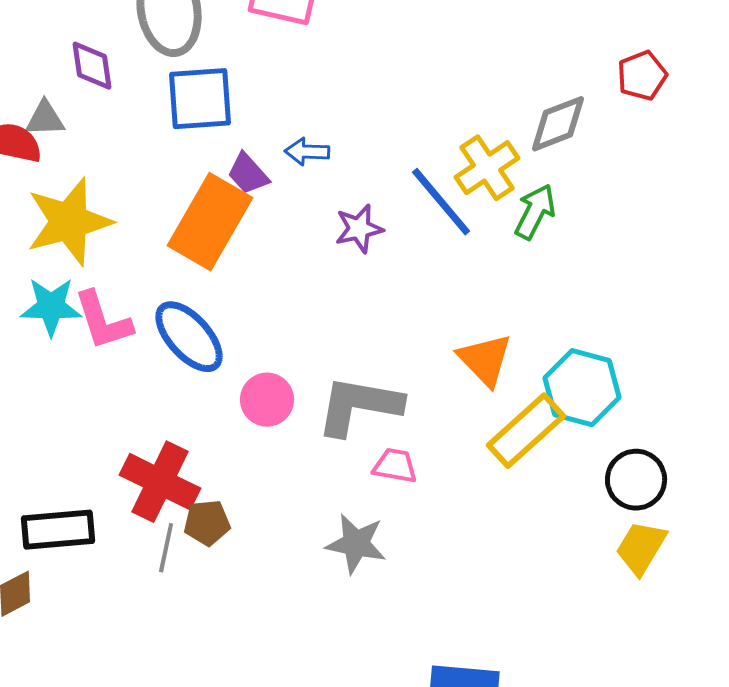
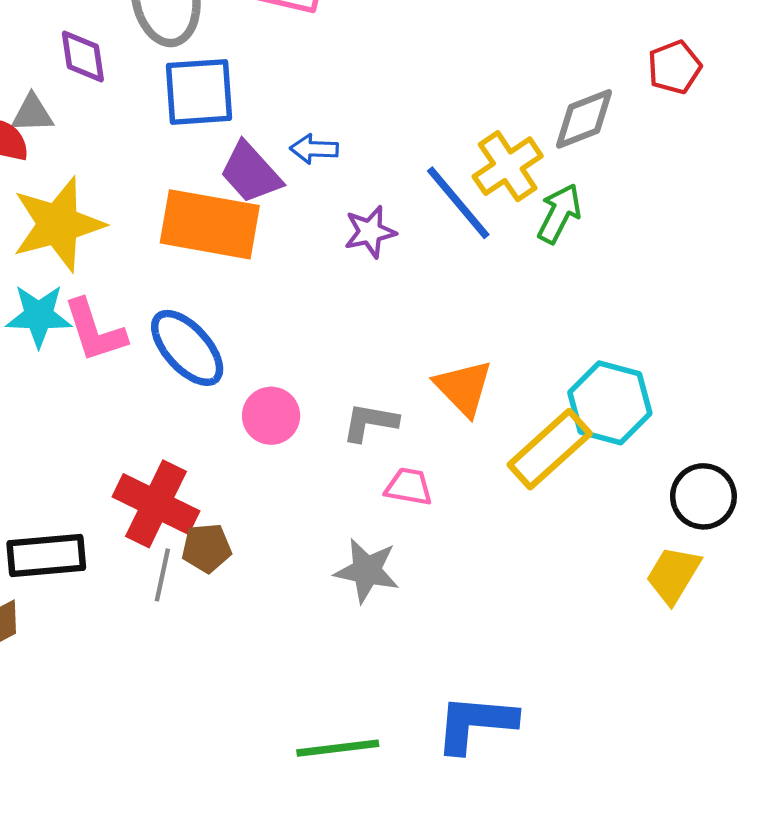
purple trapezoid: (248, 174) -> (251, 173), size x1.4
orange rectangle: (210, 222) -> (210, 224), turned 70
orange triangle: (485, 360) -> (464, 388), moved
gray L-shape: (359, 406) -> (370, 422), size x0.6
black circle: (636, 480) -> (703, 496), moved

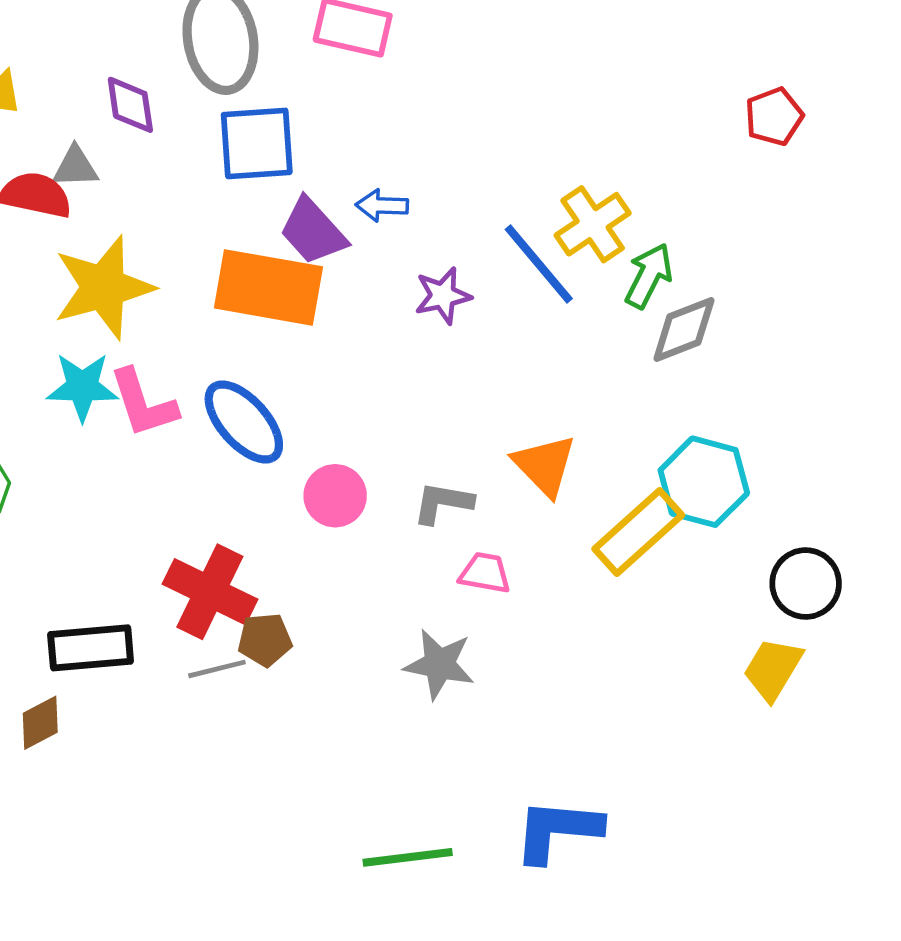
gray diamond: (584, 119) -> (684, 330), moved
gray line: (162, 575) -> (217, 669), turned 64

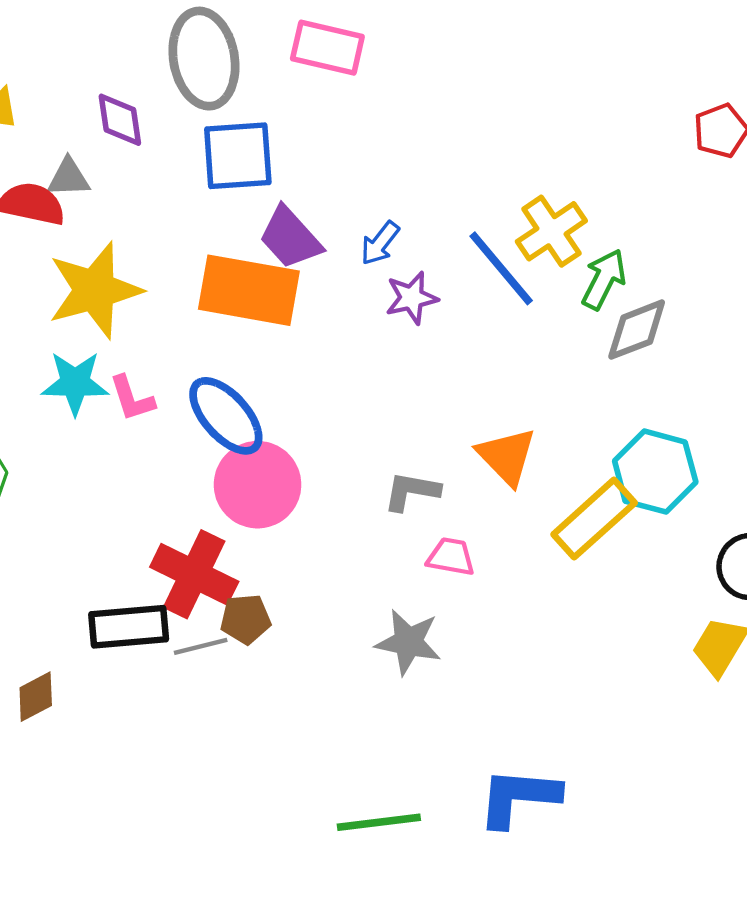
blue arrow: (382, 205) -> (380, 243), moved, turned -54
pink L-shape: (143, 403) -> (132, 398), size x0.7
pink circle: (335, 496) -> (258, 485), moved, size x1.5
black rectangle: (91, 648) -> (129, 627), moved

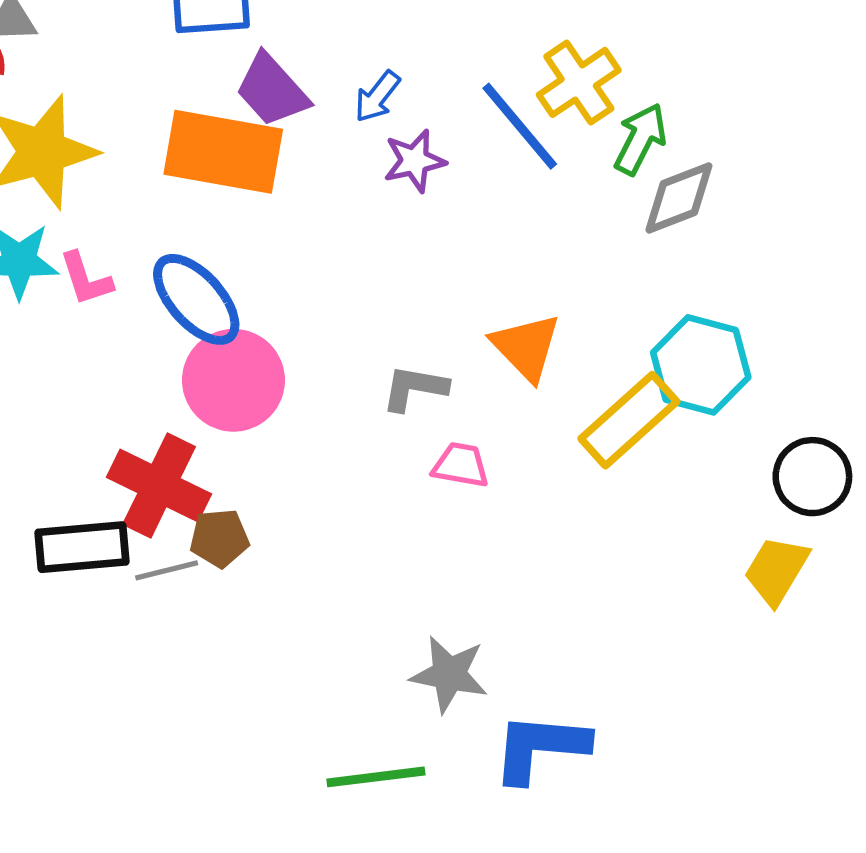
gray star: (408, 642) -> (449, 674), moved

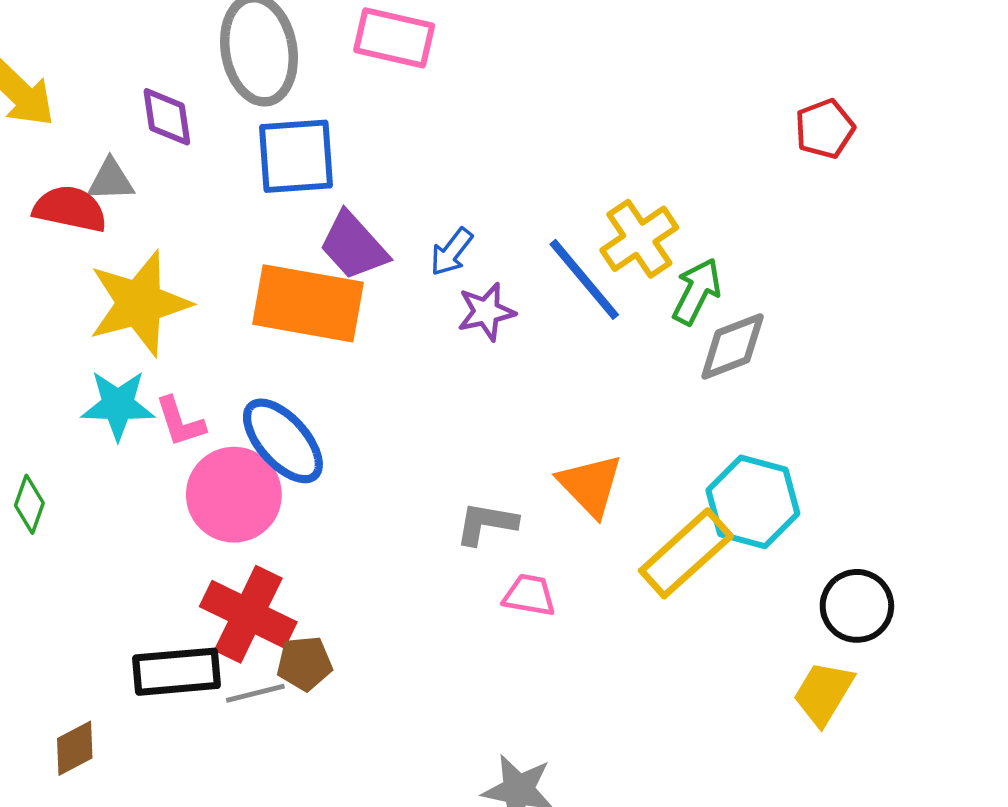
pink circle: (233, 380) -> (234, 495), moved

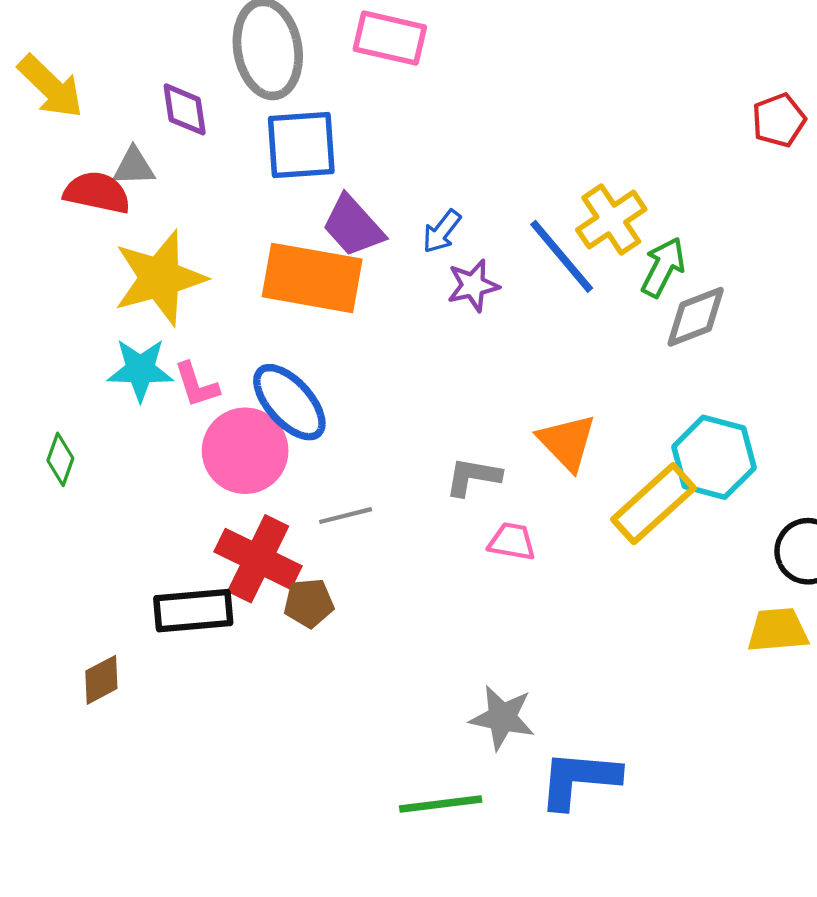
gray line: (255, 693) -> (346, 516), moved
yellow trapezoid: (823, 693) -> (778, 630), turned 54

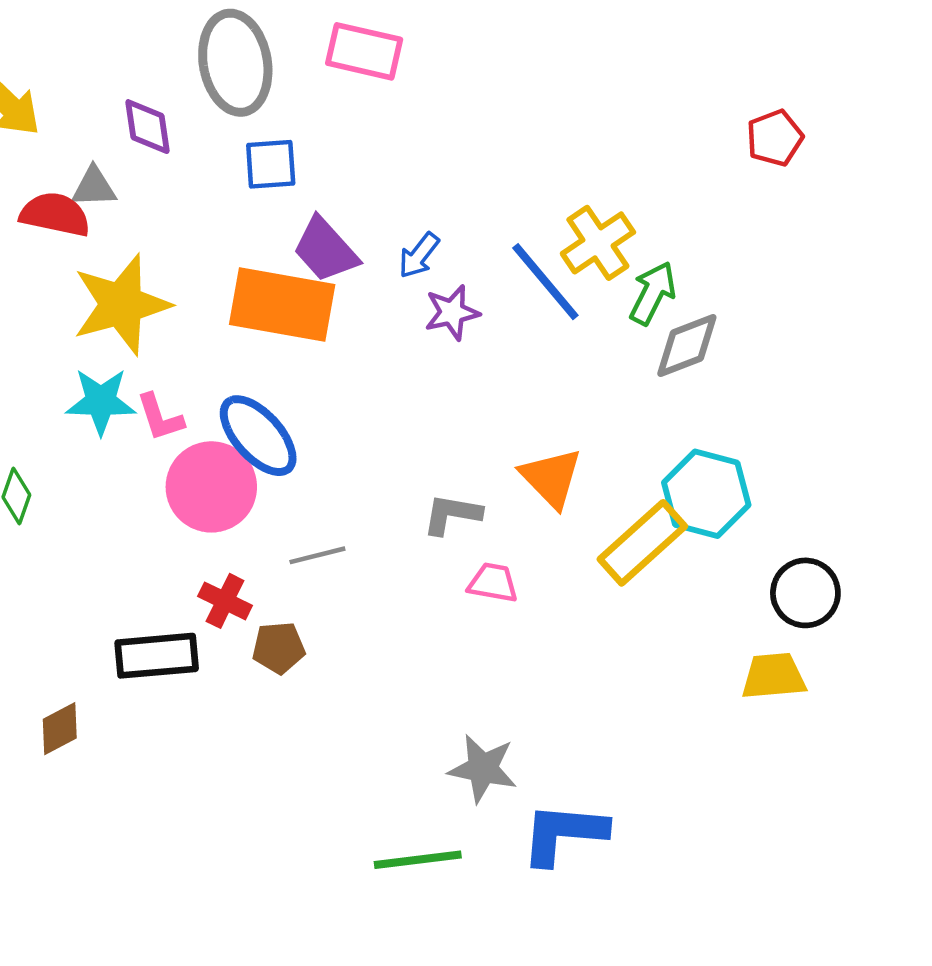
blue square: (301, 145) -> (271, 164), size x0.7
red cross: (258, 559) -> (225, 601), size x0.6

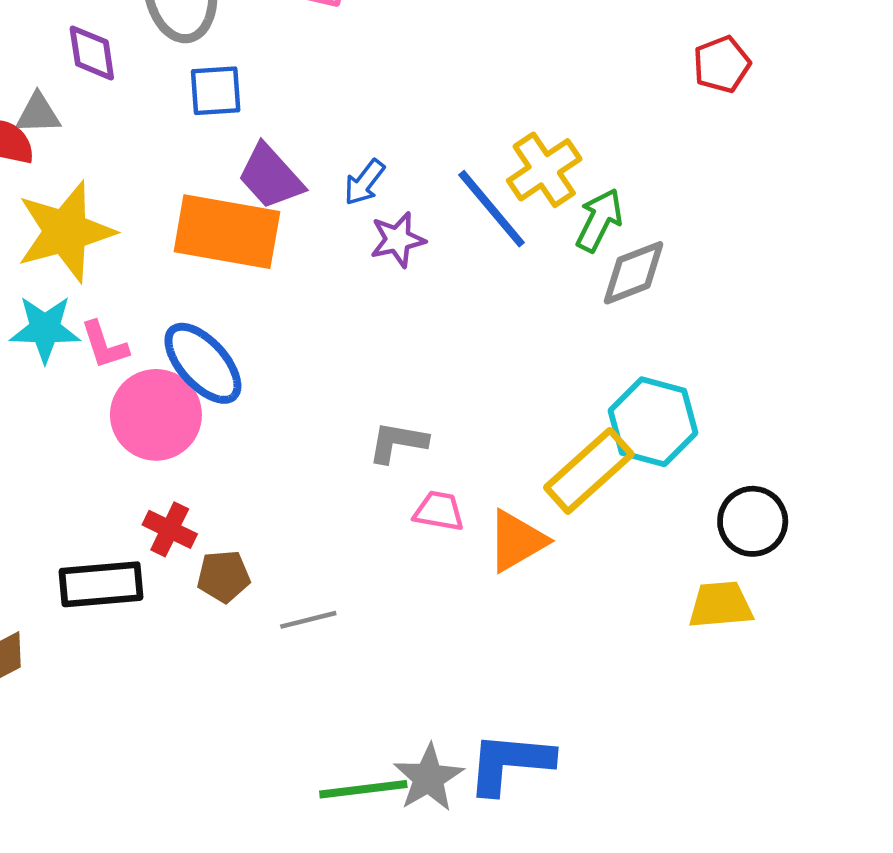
orange triangle: (551, 478) -> (517, 541), moved, turned 44
gray line: (317, 555) -> (308, 620), moved
gray star: (483, 769) -> (429, 778), moved, turned 30

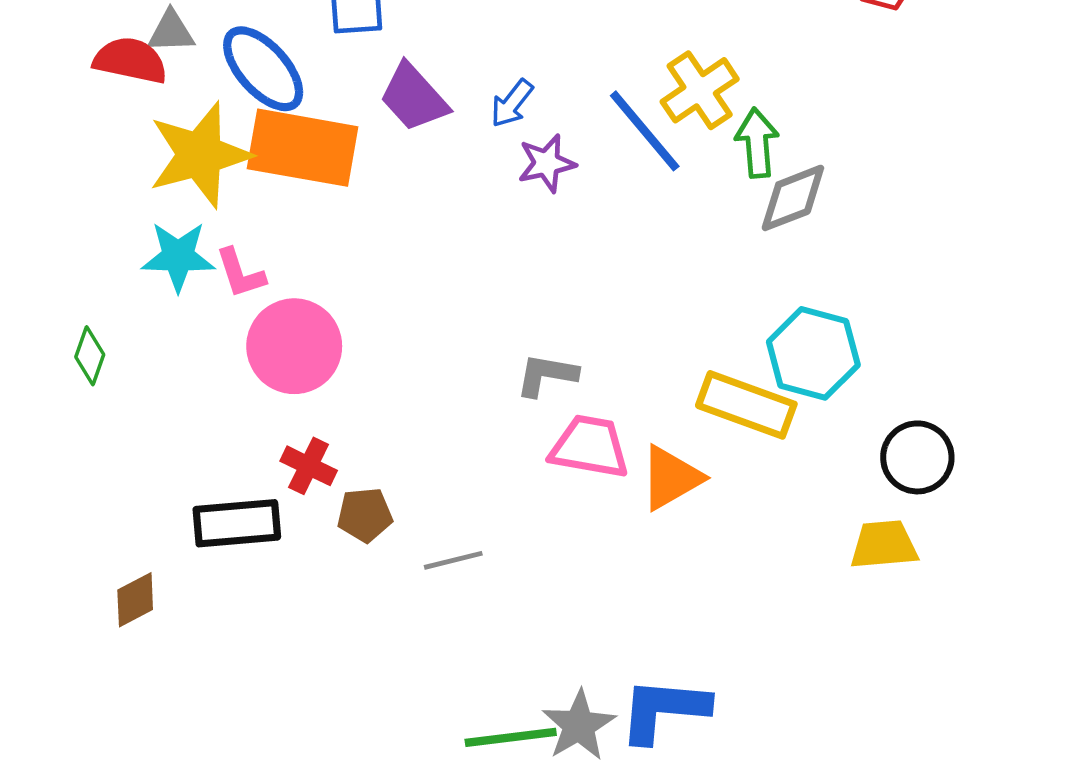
green arrow: (599, 220) -> (757, 143), turned -32
orange rectangle: (227, 232) -> (303, 148), moved
blue ellipse: (203, 363) -> (263, 69), moved
yellow rectangle: (589, 471) -> (746, 405), turned 62
pink trapezoid: (439, 511) -> (590, 447), size x1.5

